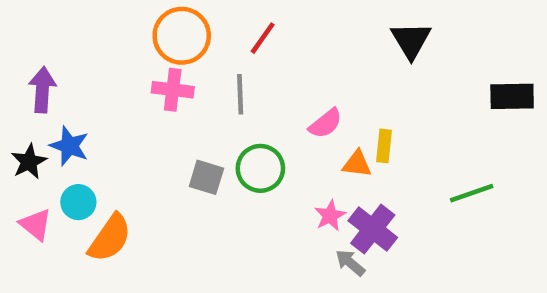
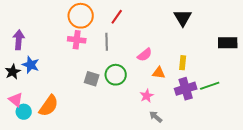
yellow rectangle: (384, 146) -> (183, 63), moved
cyan circle: (78, 202) -> (24, 112), moved
purple cross: (373, 229) -> (186, 89), moved, turned 35

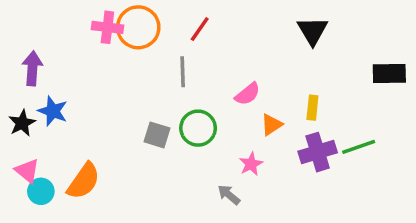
pink cross: (77, 40) -> (107, 27), moved
orange triangle: (159, 73) -> (271, 125), turned -40
gray arrow: (156, 117) -> (229, 195), moved

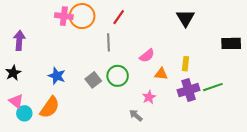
blue star: (53, 111) -> (57, 76), moved
orange triangle: (271, 125) -> (161, 74), turned 40
gray square: (157, 135) -> (93, 80), turned 35

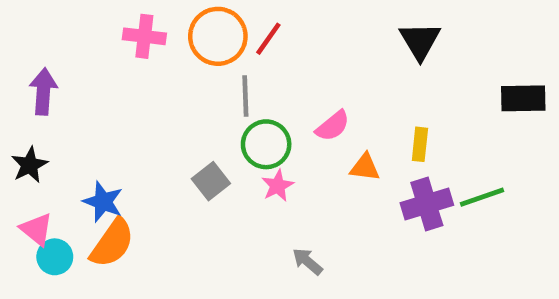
orange circle: (82, 16) -> (218, 36), moved
blue star: (57, 76) -> (103, 202), moved
green circle: (118, 76) -> (266, 144), moved
pink star: (149, 97) -> (278, 186), moved

